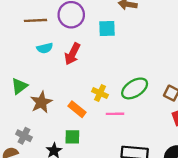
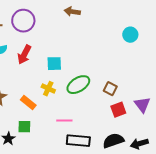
cyan square: (107, 29) -> (54, 64), moved
pink line: (115, 114) -> (64, 121), moved

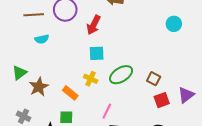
red arrow: (24, 55) -> (94, 25), moved
purple triangle: (142, 105) -> (186, 95), turned 30
pink line: (64, 121) -> (107, 111), turned -63

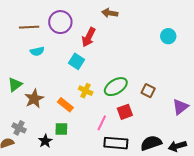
cyan square: (97, 53) -> (76, 61), moved, turned 35
red square: (162, 100) -> (125, 112), moved

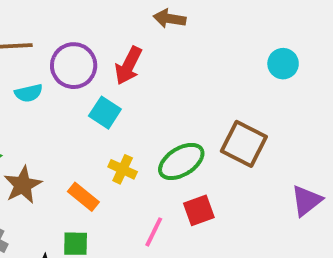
purple circle: (60, 22) -> (74, 66), moved
brown square: (148, 91) -> (244, 144), moved, size x1.6

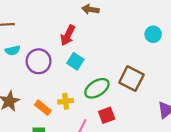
purple circle: (74, 66) -> (39, 61), moved
cyan square: (105, 113) -> (75, 61), moved
yellow cross: (123, 169) -> (66, 101), moved, turned -32

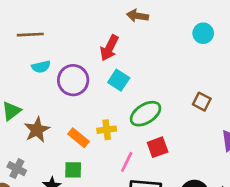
cyan circle: (153, 34) -> (203, 33), moved
brown square: (131, 79) -> (202, 102), moved, size x0.6

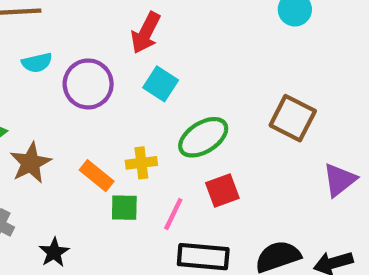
brown square: (202, 102) -> (293, 118), size x1.5
green square: (73, 170) -> (124, 208), moved

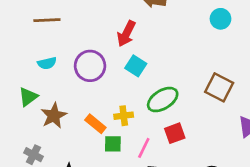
cyan semicircle: (37, 63) -> (47, 63), moved

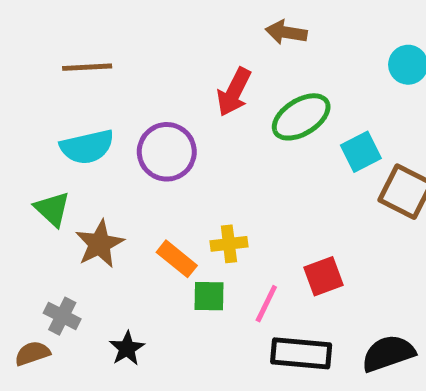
cyan semicircle: (47, 63) -> (87, 147), size x1.5
cyan square: (136, 66) -> (361, 152), moved, turned 30
green triangle: (28, 97) -> (52, 209), turned -40
green ellipse: (163, 100) -> (301, 117), moved

